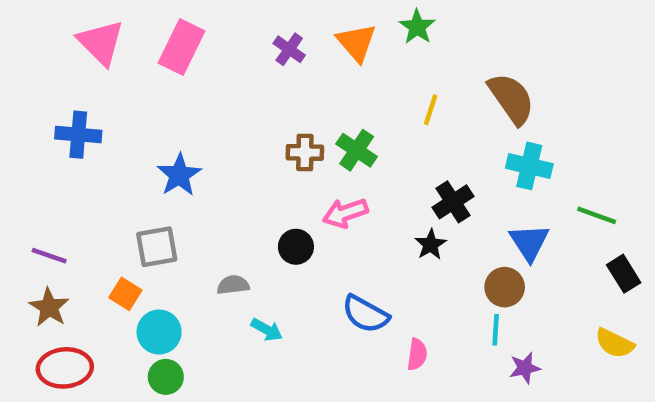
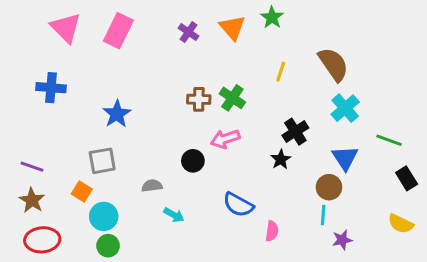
cyan cross: (529, 166) -> (345, 108), turned 36

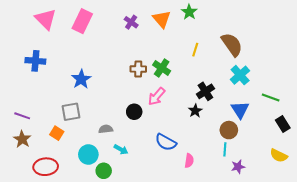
pink arrow: (225, 139) -> (157, 96), turned -30
cyan circle: (104, 216) -> (88, 155), moved
red ellipse: (42, 240) -> (46, 167), moved
green circle: (108, 246) -> (104, 171), moved

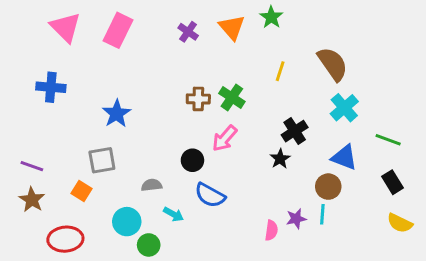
blue triangle: (240, 110) -> (344, 157), turned -36
black rectangle: (283, 124) -> (392, 182), moved
blue semicircle: (166, 142) -> (210, 195), moved
purple star: (238, 167) -> (296, 219), moved

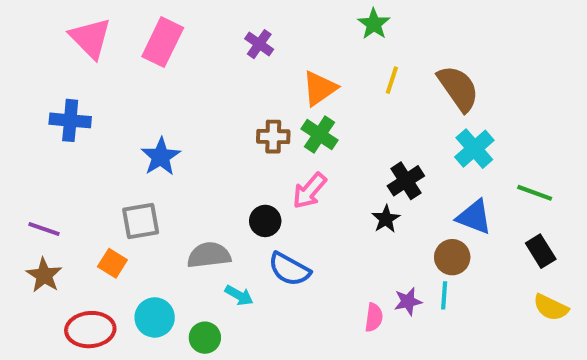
orange triangle: (232, 27) -> (319, 88), moved, turned 36
yellow line: (280, 71) -> (392, 80), moved
gray semicircle: (152, 185) -> (209, 255), size x1.5
cyan circle: (127, 222) -> (155, 317), moved

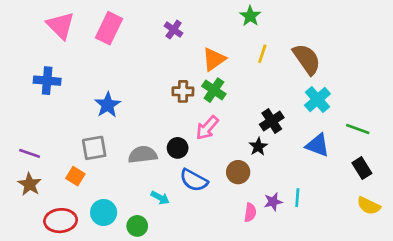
gray semicircle: (209, 255) -> (143, 155), moved
brown circle: (452, 257) -> (238, 172), moved

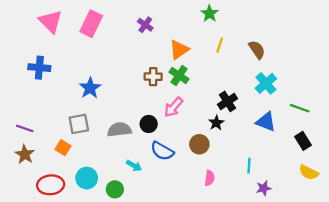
brown semicircle: (307, 59) -> (257, 50), size x0.7
purple star: (273, 202) -> (264, 188), moved

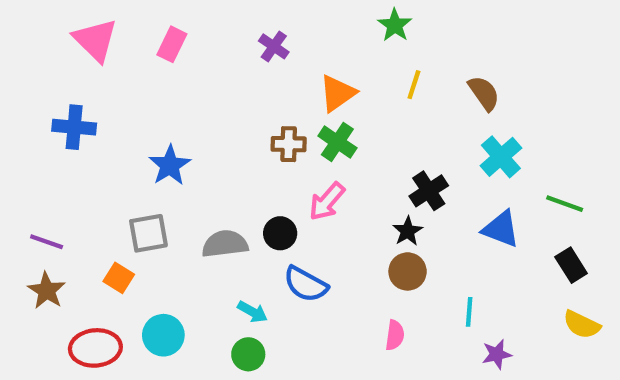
pink rectangle: (91, 24) -> (172, 44), size x0.7
brown circle: (199, 144) -> (408, 271), moved
green circle: (115, 189) -> (248, 354), moved

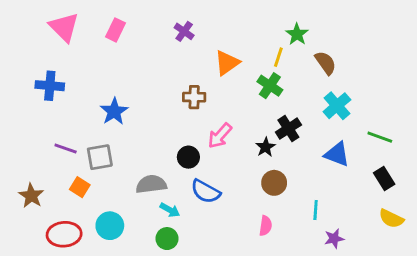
green star: (395, 25) -> (297, 34), moved
green cross: (337, 142) -> (270, 86), moved
black star: (408, 231) -> (266, 147), moved
purple line: (47, 242) -> (66, 149), moved
gray semicircle: (225, 244) -> (151, 184), moved

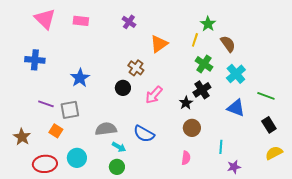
pink rectangle: (116, 30) -> (81, 21), turned 70
green cross: (270, 86) -> (204, 64), moved
brown cross: (194, 97) -> (136, 68), turned 35
black circle: (188, 157) -> (123, 88), moved
yellow semicircle: (391, 219) -> (274, 153), turned 126

